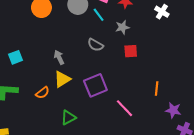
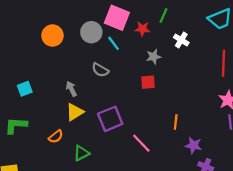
gray star: (122, 27) -> (154, 57), moved
gray semicircle: (95, 45) -> (100, 70), moved
orange semicircle: (42, 93) -> (56, 137), moved

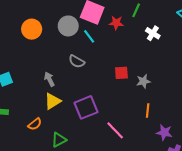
gray star: (154, 57) -> (143, 81), moved

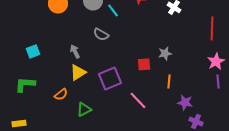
red square: (121, 73) -> (144, 64), moved

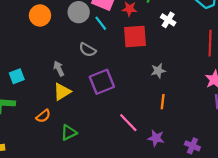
cyan square: (33, 51) -> (17, 76), moved
red square: (144, 64) -> (135, 36), moved, size x1.6
purple square: (110, 78) -> (102, 82), moved
purple star: (185, 102) -> (156, 138), moved

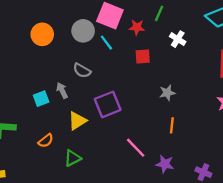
red square: (135, 36) -> (143, 57), size x0.6
gray semicircle: (87, 50) -> (82, 71), moved
cyan square: (17, 76) -> (41, 99), moved
yellow triangle: (62, 92) -> (77, 121), moved

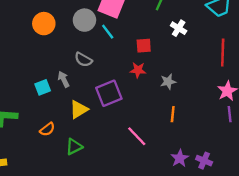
red star: (137, 27) -> (138, 70), moved
purple star: (165, 164) -> (180, 158), moved, turned 30

